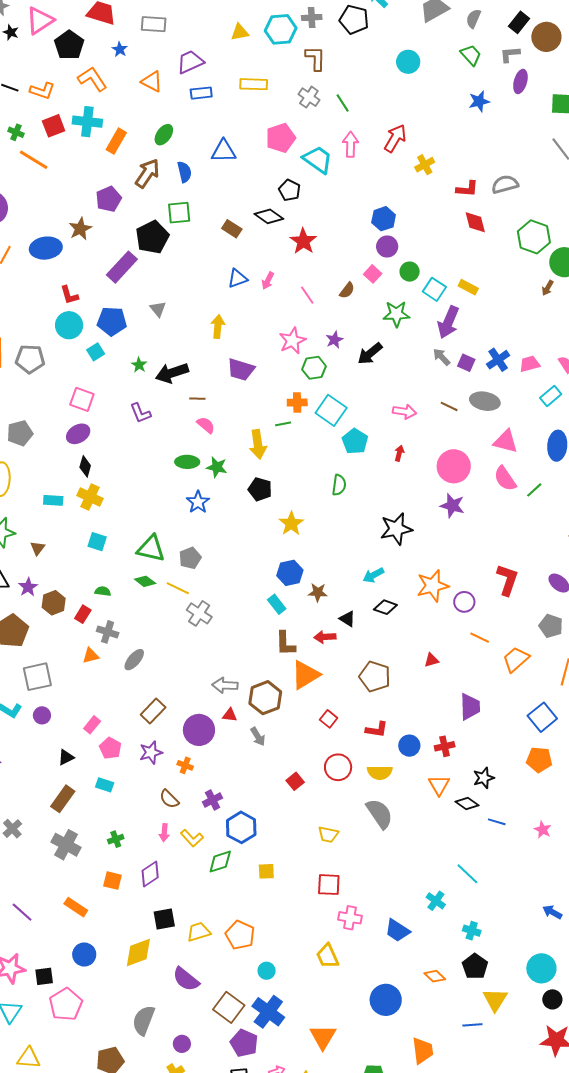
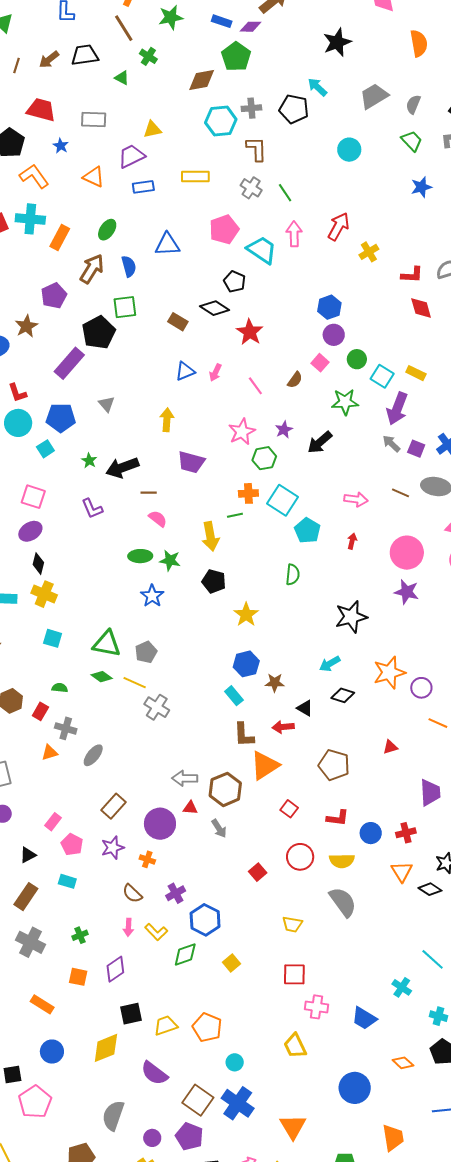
yellow triangle: (240, 32) -> (152, 129), moved
yellow square: (266, 871) -> (232, 963), turned -36
purple pentagon: (244, 1043) -> (189, 1136), moved

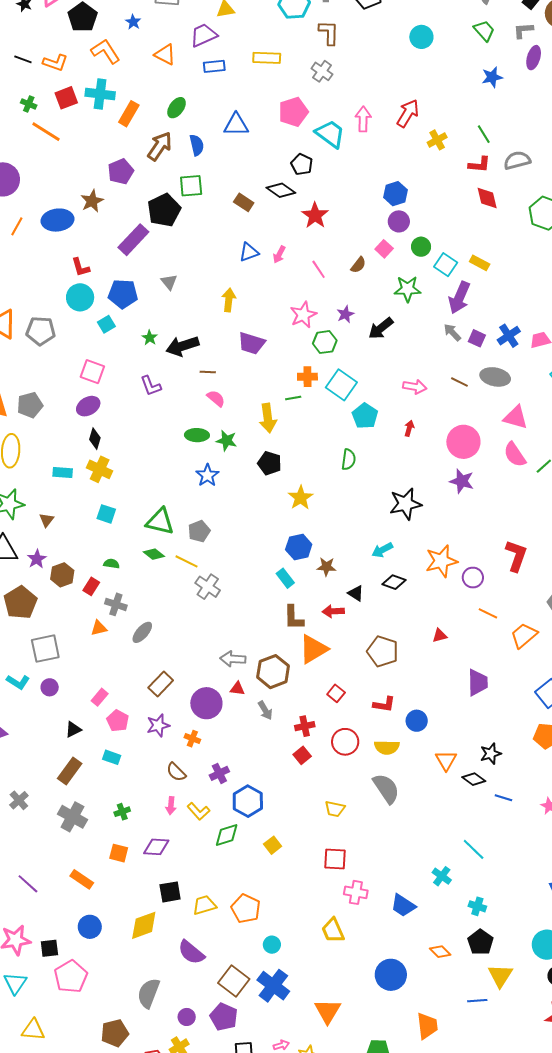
green line: (285, 193) -> (484, 134), moved
red cross: (406, 833) -> (305, 726), moved
purple diamond: (115, 969) -> (156, 847), turned 36

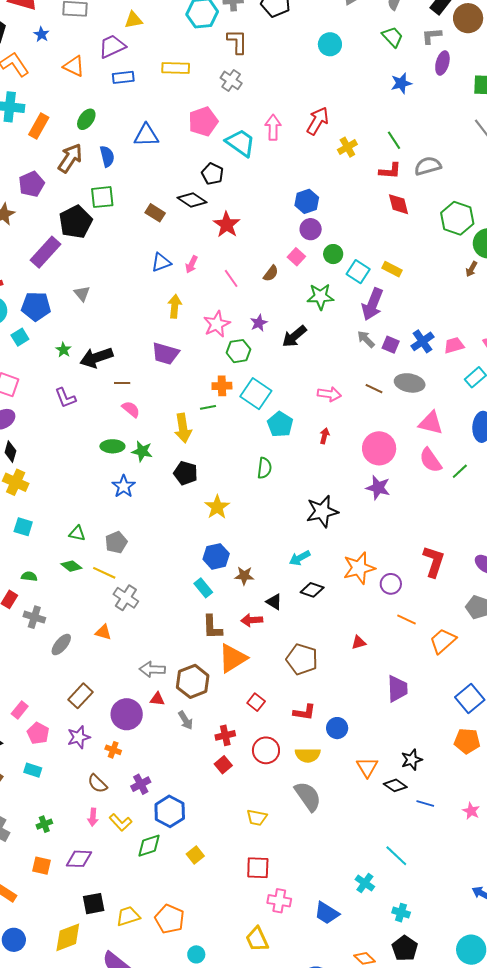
yellow arrow: (229, 300) -> (175, 306), moved
green triangle: (160, 521) -> (77, 533), size x0.6
orange triangle: (99, 628) -> (103, 632), moved, turned 30

